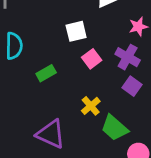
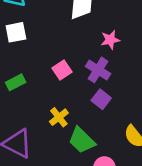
white square: (76, 31) -> (16, 32), moved

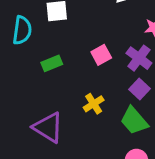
green trapezoid: (82, 140) -> (134, 121), moved

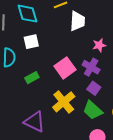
pink square: (101, 55) -> (65, 68), size x1.5
yellow cross: (94, 104) -> (64, 102), size x1.6

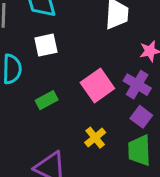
yellow cross: (64, 102) -> (95, 138), size x0.6
green trapezoid: (93, 110) -> (139, 150), turned 45

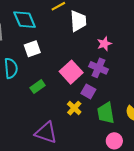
purple square: (141, 117) -> (88, 91), moved

